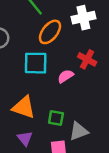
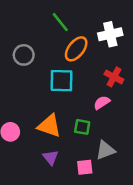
pink semicircle: (66, 76) -> (102, 103), moved
green square: (56, 118) -> (82, 127), moved

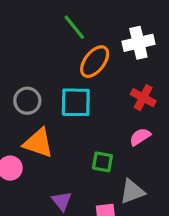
gray circle: (24, 55) -> (27, 101), moved
pink semicircle: (102, 103) -> (140, 137), moved
orange triangle: (49, 126) -> (38, 143), moved

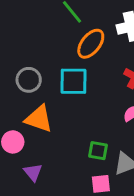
green square: (102, 162) -> (98, 151), moved
purple triangle: (62, 201) -> (33, 172), moved

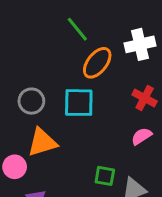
orange triangle: (39, 119) -> (42, 142), turned -36

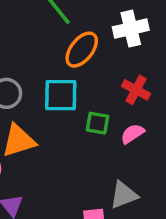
green square: (105, 176) -> (97, 123), moved

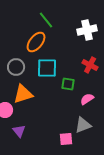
orange ellipse: (82, 50) -> (36, 42), moved
pink semicircle: (133, 134) -> (87, 99), moved

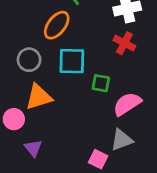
red cross: (90, 65) -> (124, 43), moved
pink semicircle: (87, 99) -> (127, 104), size x1.5
pink square: (66, 139) -> (98, 159), turned 32

